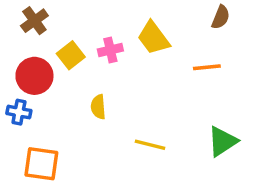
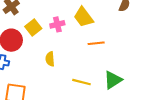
orange line: (207, 67) -> (96, 43), moved
green triangle: (222, 141) -> (113, 80), moved

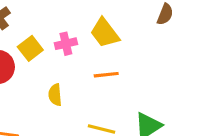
orange line: (96, 43) -> (106, 75), moved

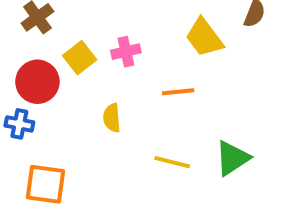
yellow trapezoid: (105, 33) -> (204, 38), moved

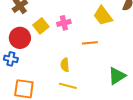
yellow semicircle: (112, 118) -> (65, 65), moved
yellow line: (172, 162) -> (68, 86), moved

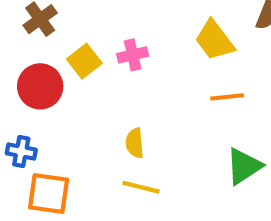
orange line: (90, 43) -> (227, 97), moved
blue cross: (11, 59) -> (21, 151), moved

